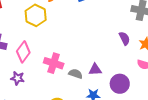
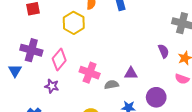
purple triangle: (95, 70) -> (131, 73), moved
gray semicircle: (76, 74) -> (111, 85), turned -32

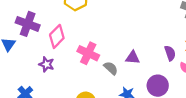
purple semicircle: (163, 51) -> (170, 53), moved
gray semicircle: (111, 85) -> (111, 68), turned 48

